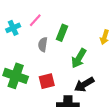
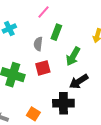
pink line: (35, 20) -> (44, 12), moved
red square: (47, 81) -> (43, 68), moved

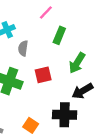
gray semicircle: (38, 44) -> (23, 48), moved

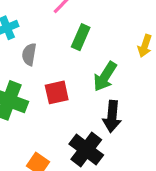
black arrow: (82, 91) -> (112, 116), turned -55
black cross: (65, 115) -> (86, 150), turned 35

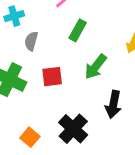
black arrow: (112, 116) -> (113, 104), moved

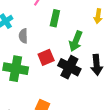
black cross: (73, 129) -> (69, 67), moved

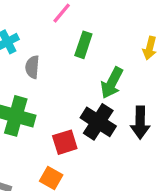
red square: (46, 57) -> (65, 142), moved

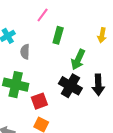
red square: (65, 142) -> (39, 101), moved

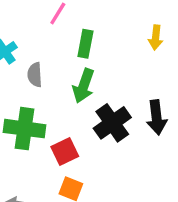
green arrow: (78, 60) -> (84, 86), moved
black cross: (70, 86) -> (112, 123), turned 30

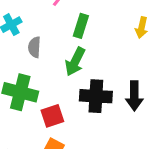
black cross: (112, 123) -> (96, 96), turned 32

